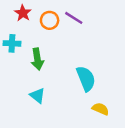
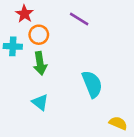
orange circle: (50, 20) -> (39, 35), moved
yellow semicircle: (100, 109) -> (118, 123), moved

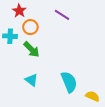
green arrow: (40, 63) -> (31, 49), turned -36
cyan semicircle: (92, 84) -> (69, 82), moved

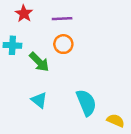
purple line: (62, 15) -> (62, 19), moved, turned -35
orange circle: (30, 27) -> (63, 44), moved

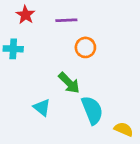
orange circle: (63, 44) -> (85, 47), moved
green arrow: (39, 62) -> (69, 83), moved

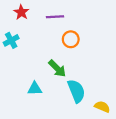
cyan cross: (13, 49) -> (11, 40), turned -32
cyan triangle: (42, 107) -> (35, 89), turned -40

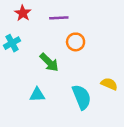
green arrow: (57, 68) -> (49, 62), moved
yellow semicircle: (102, 107) -> (109, 84), moved

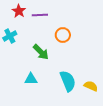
purple line: (59, 18) -> (40, 15), moved
yellow semicircle: (109, 84) -> (91, 86), moved

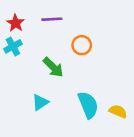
red star: (19, 11) -> (16, 23), moved
cyan triangle: (31, 79) -> (40, 102), turned -32

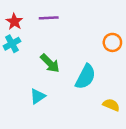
orange circle: (82, 45) -> (112, 42), moved
cyan semicircle: (88, 105) -> (85, 77), moved, turned 50

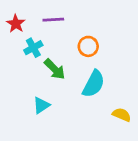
orange circle: (112, 42) -> (88, 46), moved
cyan cross: (12, 44) -> (33, 48), moved

